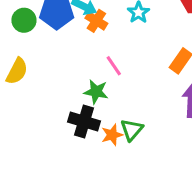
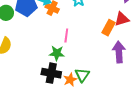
pink line: (114, 66) -> (66, 36), turned 48

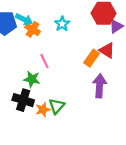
red triangle: (122, 19) -> (107, 50), turned 42
pink line: (66, 36) -> (44, 61), turned -40

